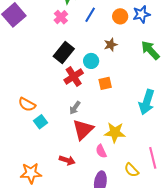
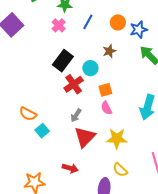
blue star: (141, 14) -> (139, 30), moved
pink semicircle: (101, 151) -> (106, 108), moved
yellow semicircle: (132, 170) -> (120, 170), moved

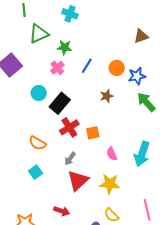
cyan circle: (90, 68) -> (39, 93), moved
orange square: (105, 90) -> (93, 133), moved
pink semicircle: (106, 108) -> (112, 154), moved
orange semicircle: (28, 114) -> (37, 143), moved

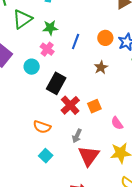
cyan circle: (39, 93) -> (32, 67), moved

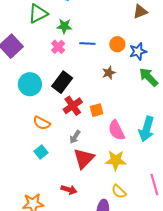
blue line: (76, 42) -> (87, 43), turned 63
cyan circle: (32, 67) -> (30, 84), moved, size x1.5
pink semicircle: (117, 123) -> (116, 130), size x1.5

